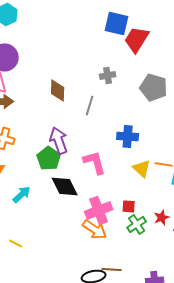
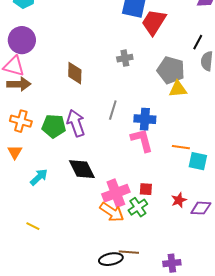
gray line: (90, 105) -> (113, 110), moved
green pentagon: (49, 158) -> (54, 126), moved, turned -30
pink L-shape: (95, 162) -> (142, 140), moved
yellow triangle: (142, 168) -> (178, 89), moved, turned -48
green cross: (137, 224) -> (138, 207), moved

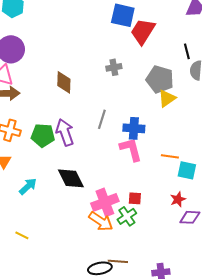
black line: (198, 42) -> (187, 51), turned -42
yellow triangle: (178, 89) -> (167, 98), turned -30
red star: (179, 200) -> (178, 199), moved

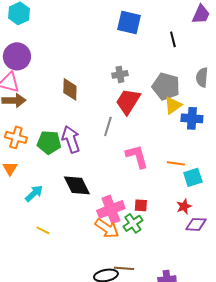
red trapezoid: (143, 31) -> (128, 101), moved
black line: (187, 51) -> (173, 39), moved
blue cross: (134, 128) -> (192, 118), moved
cyan square: (187, 170) -> (193, 177), turned -30
yellow line: (22, 235) -> (43, 230), moved

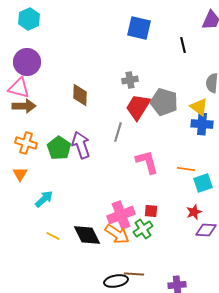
gray pentagon: (166, 86) -> (164, 102), moved
yellow triangle: (173, 105) -> (199, 107), moved, turned -48
green pentagon: (49, 142) -> (59, 148), turned 30
black diamond: (77, 185) -> (87, 235), moved

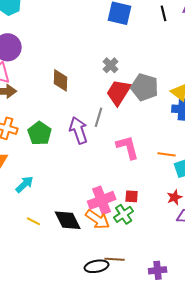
black line: (183, 45) -> (164, 13), moved
gray cross: (130, 80) -> (111, 65), turned -35
purple arrow: (81, 145) -> (79, 130), moved

